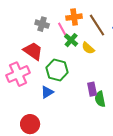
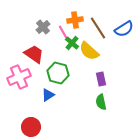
gray cross: (42, 24) -> (43, 27), turned 32
yellow semicircle: (88, 48) -> (89, 51), size x1.5
purple rectangle: (92, 89) -> (101, 79), moved

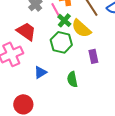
green hexagon: (58, 73) -> (61, 42), moved
green semicircle: (101, 102) -> (72, 79), moved

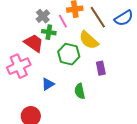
green cross: (64, 20) -> (49, 32), moved, turned -32

